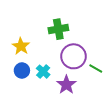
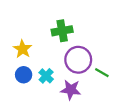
purple star: (66, 85) -> (71, 90), turned -30

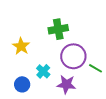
blue circle: (24, 75) -> (22, 84), moved

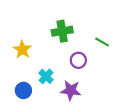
purple circle: (73, 56) -> (78, 60), size x0.6
green line: (95, 68) -> (102, 42), moved

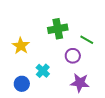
green line: (102, 42) -> (87, 40), moved
purple star: (71, 90) -> (80, 83), moved

